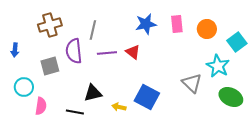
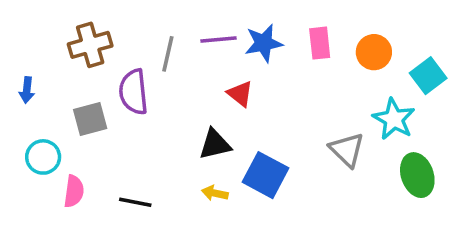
purple line: (107, 53) -> (218, 39), moved
black triangle: (93, 93) -> (215, 144), moved
green ellipse: (231, 97) -> (417, 175), turned 45

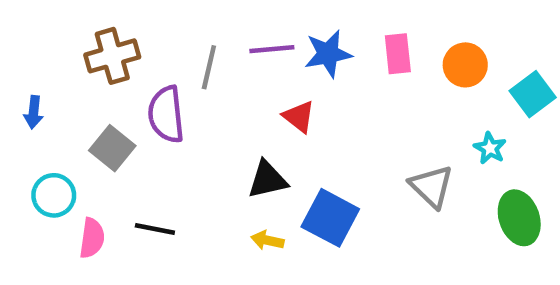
gray square: (90, 119) -> (112, 148), turned -36
cyan star: (394, 119) -> (490, 148), size x0.6
black line: (135, 202) -> (155, 229), moved

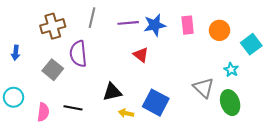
gray line: (209, 67) -> (92, 18), moved
black triangle: (267, 180) -> (112, 92), moved
cyan circle: (54, 195) -> (13, 97), moved
green ellipse: (519, 218) -> (230, 103), moved

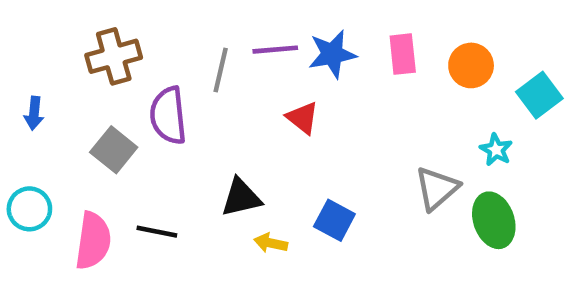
gray line: (92, 18) -> (221, 70), moved
gray triangle: (204, 88) -> (437, 188), turned 35
blue square: (156, 103) -> (334, 220), size x0.7
pink semicircle: (43, 112) -> (93, 241), size x1.4

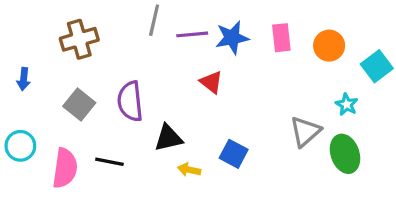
gray line: (221, 70) -> (154, 20), moved
purple semicircle: (168, 116) -> (130, 101), moved

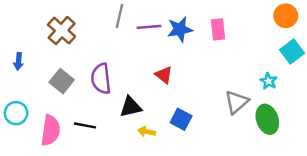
brown cross: (79, 39) -> (62, 31), turned -32
orange circle: (329, 46) -> (286, 16), moved
red triangle: (211, 82) -> (164, 75), moved

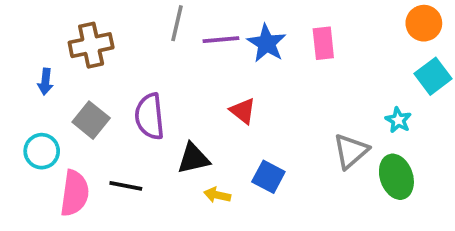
blue star: (180, 29) -> (267, 43), turned -30
brown cross: (62, 31) -> (91, 45), turned 36
blue arrow: (18, 61) -> (45, 82), moved
cyan circle: (16, 113) -> (42, 151), moved

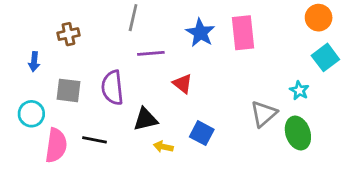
purple line: (221, 40) -> (151, 53), moved
pink rectangle: (323, 43) -> (243, 33), size x1.4
brown cross: (91, 45) -> (68, 34), size x0.7
gray square: (91, 120) -> (68, 90), turned -32

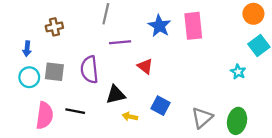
cyan circle: (31, 114) -> (29, 77), moved
gray triangle: (264, 114) -> (202, 118), moved
green ellipse: (298, 133) -> (237, 121), moved, turned 30

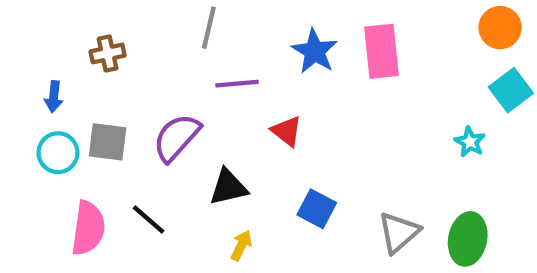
purple semicircle: (89, 70) -> (177, 138), turned 48
black line: (75, 111) -> (149, 220), turned 30
yellow arrow: (130, 117) -> (241, 245), moved, turned 104

